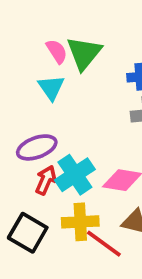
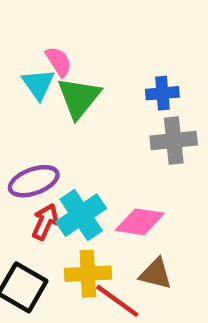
green triangle: (84, 53) -> (79, 98), moved
cyan triangle: (51, 88) -> (38, 84), moved

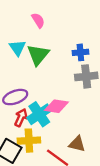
pink semicircle: (59, 62) -> (38, 20), moved
pink diamond: (140, 222) -> (56, 106), moved
yellow cross: (88, 274) -> (29, 141), moved

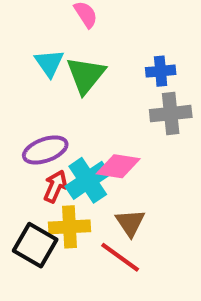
brown triangle: (77, 144) -> (130, 223), moved, turned 42

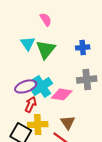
gray cross: (171, 114) -> (87, 79), moved
cyan cross: (88, 180) -> (42, 86), moved

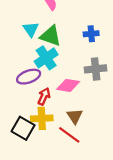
green triangle: (46, 49) -> (51, 36), turned -50
cyan cross: (42, 86) -> (46, 58), moved
red arrow: (31, 104) -> (44, 96), moved

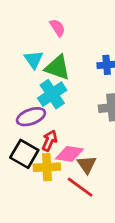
pink diamond: (68, 85) -> (69, 154), moved
black square: (23, 128) -> (24, 154), moved

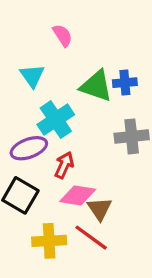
green triangle: (58, 68) -> (96, 86), moved
red arrow: (50, 141) -> (64, 165), moved
yellow cross: (47, 167) -> (49, 241), moved

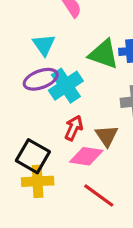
purple ellipse: (29, 148) -> (41, 79), moved
brown triangle: (100, 209) -> (107, 136), moved
yellow cross: (49, 241) -> (38, 181), moved

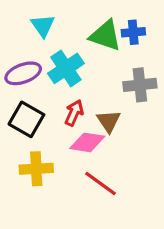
purple ellipse: (41, 79) -> (23, 73), moved
black square: (33, 156) -> (26, 119), moved

